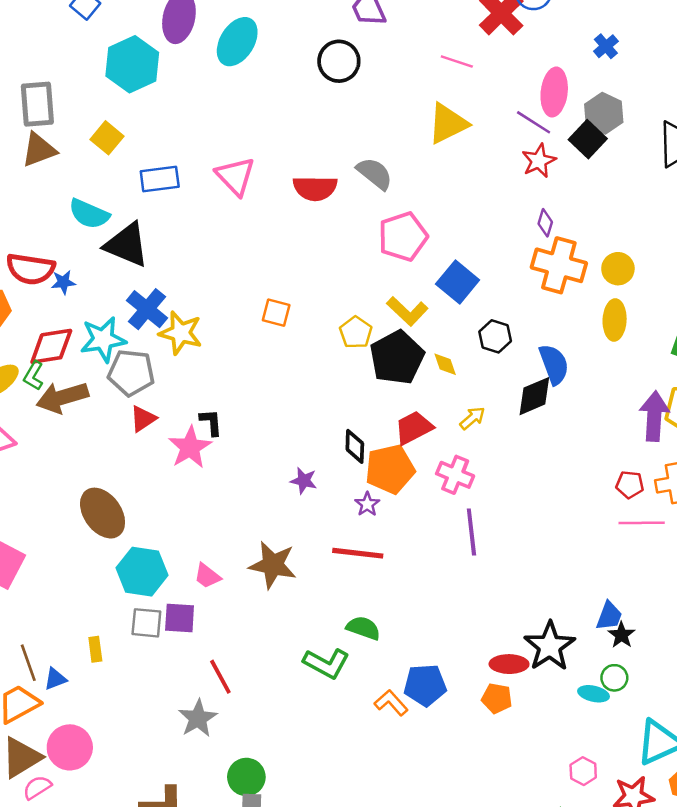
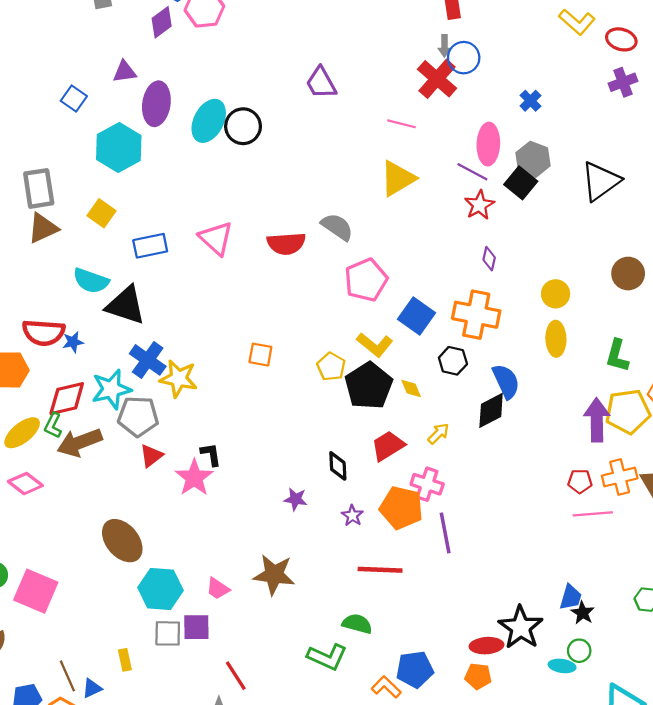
black circle: (339, 61) -> (243, 126), moved
orange cross: (559, 265) -> (476, 315), moved
orange pentagon: (390, 469) -> (401, 508), moved, turned 30
red line: (358, 553) -> (380, 570), moved

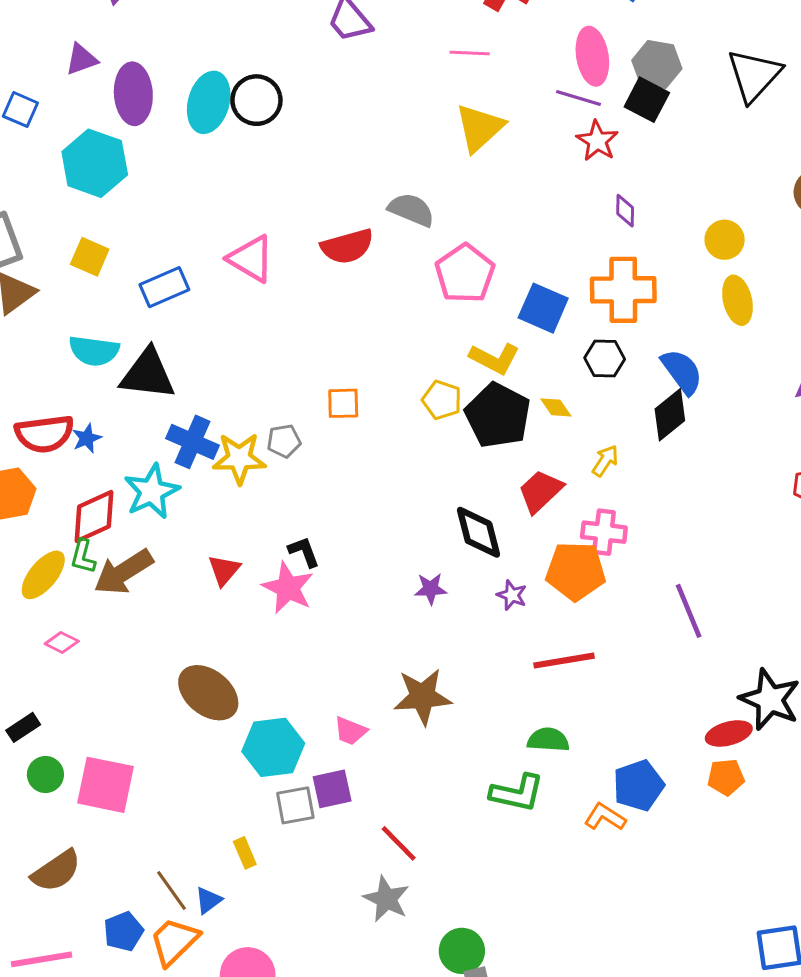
gray pentagon: (138, 416) -> (284, 441), moved, size x0.6
black diamond: (338, 466) -> (478, 532), size x1.4
pink diamond: (25, 484) -> (62, 643), size x0.7
purple line: (445, 533) -> (689, 611), moved

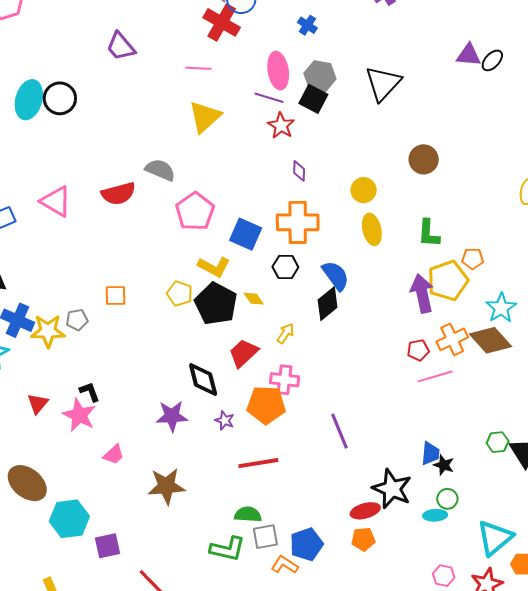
purple star: (431, 589) -> (172, 416), size x1.5
pink trapezoid: (350, 731) -> (114, 455), moved, turned -65
gray square: (295, 805) -> (265, 537), moved

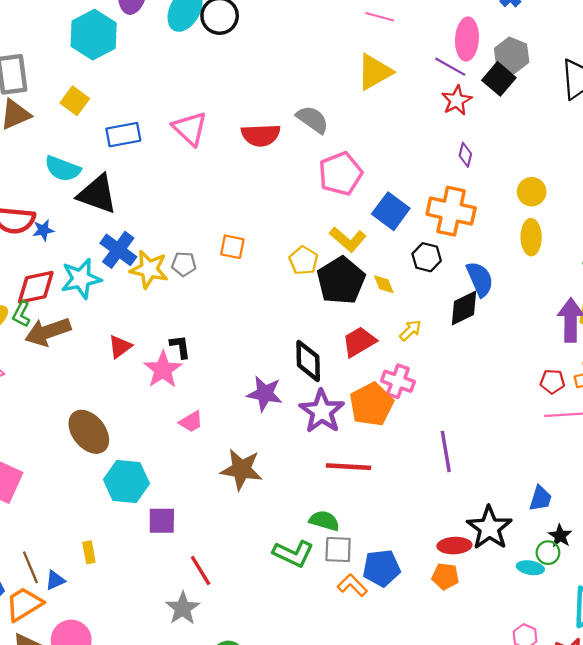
orange pentagon: (266, 405) -> (371, 404), turned 30
purple star: (225, 420) -> (322, 411), size x2.0
black star: (444, 465) -> (560, 536), moved

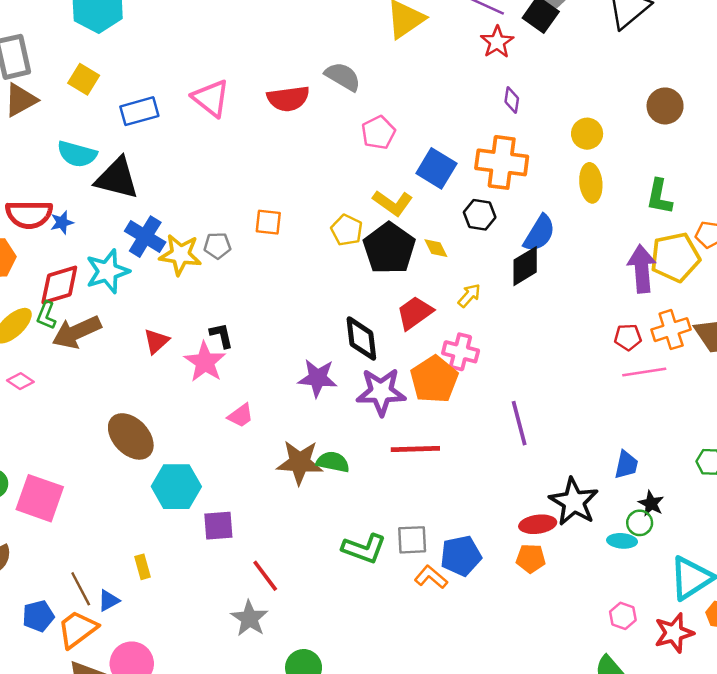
pink pentagon: (340, 174) -> (378, 133), size x0.7
blue semicircle: (480, 279) -> (539, 233), turned 60
purple star: (322, 411) -> (381, 392), turned -30
green semicircle: (324, 521) -> (333, 462), moved

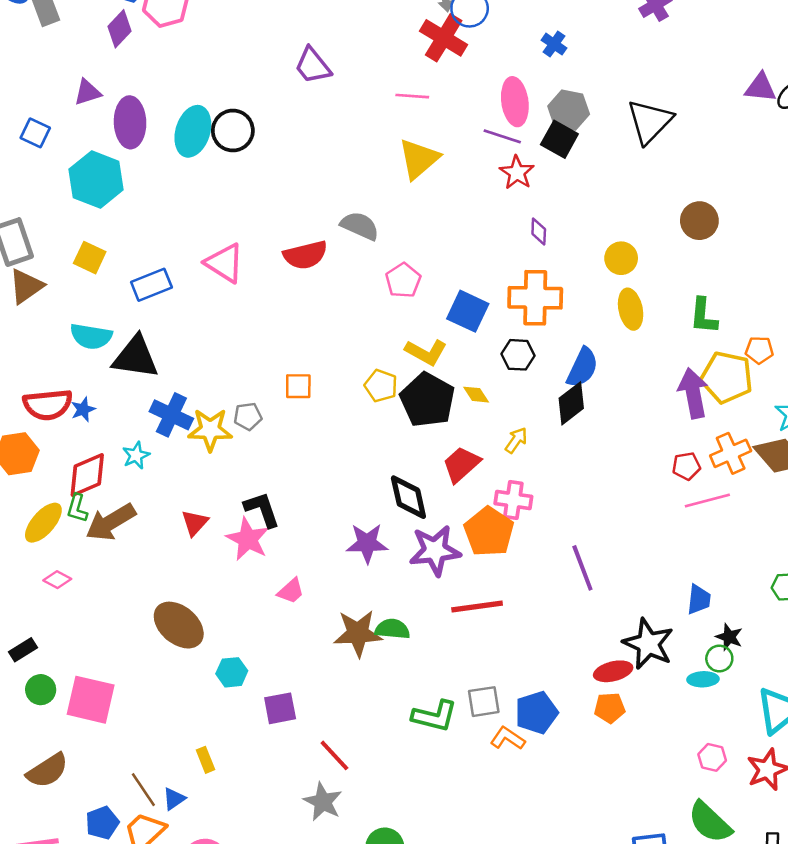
yellow pentagon: (675, 257) -> (727, 377), turned 30
cyan star: (108, 271) -> (136, 455), size x0.6
black L-shape: (221, 335) -> (262, 509), size x1.4
cyan hexagon: (176, 487) -> (232, 672), size x0.6

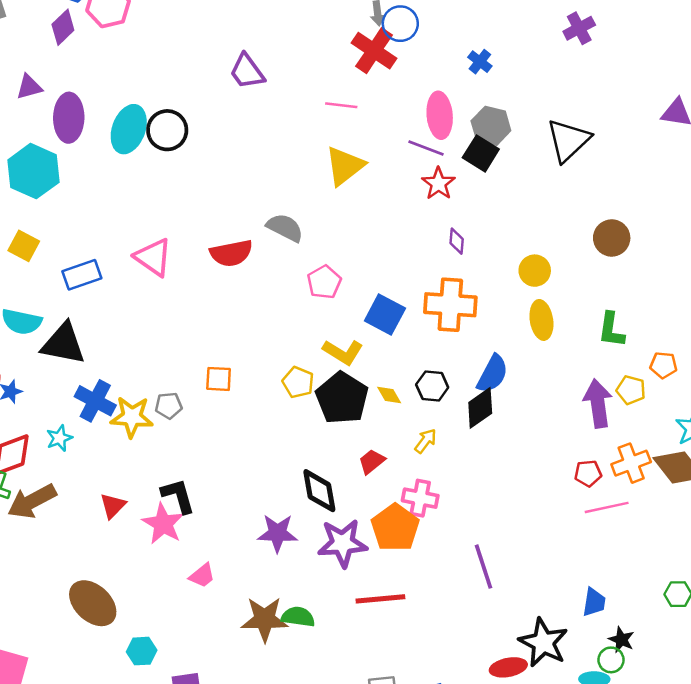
black hexagon: (518, 355) -> (432, 386), moved
yellow pentagon: (727, 377) -> (631, 390), size x0.6
red trapezoid: (461, 464) -> (372, 461), size x0.7

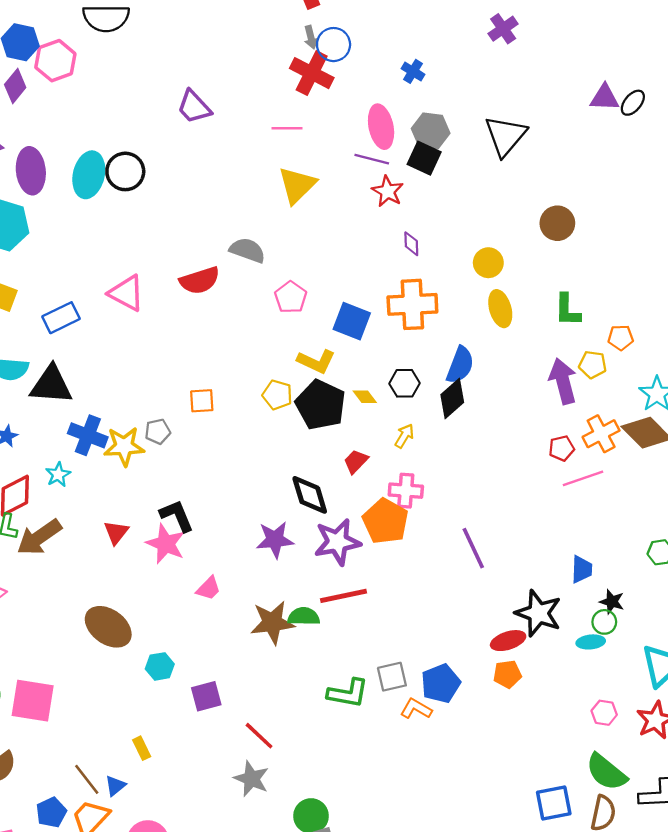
red line: (380, 599) -> (343, 596), moved

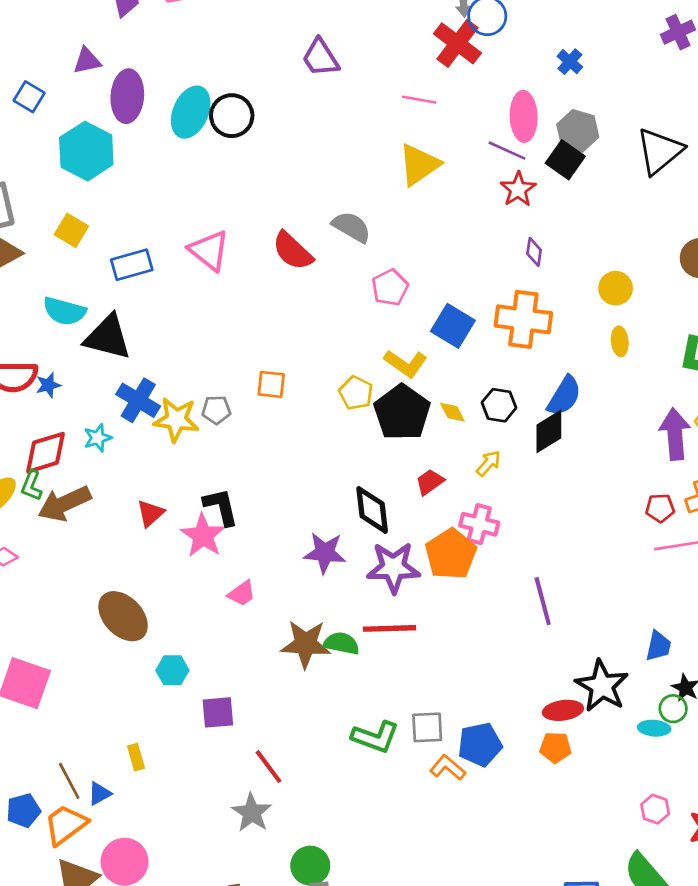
red semicircle: (200, 280) -> (293, 251), turned 51
yellow ellipse: (500, 309) -> (620, 341), size x0.7

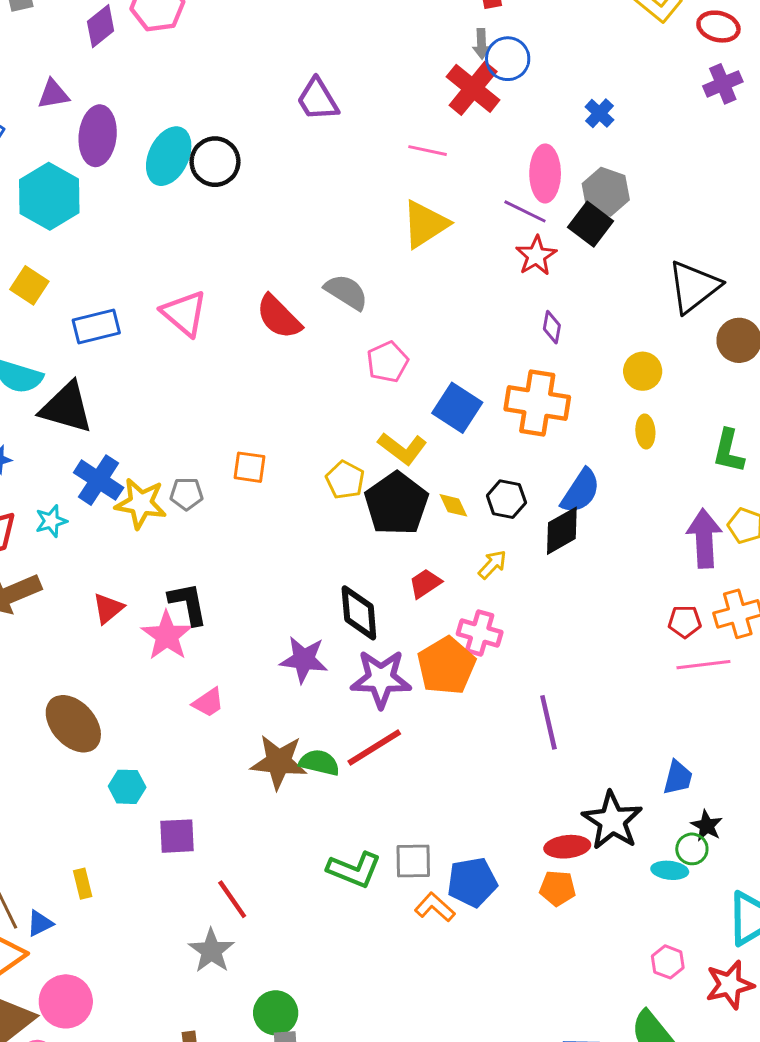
black triangle: (660, 151) -> (694, 287), moved
red line: (390, 628) -> (374, 748), turned -32

